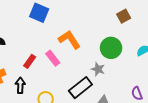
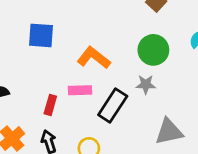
pink rectangle: (53, 58) -> (80, 90), turned -35
black rectangle: (80, 88) -> (113, 106), moved

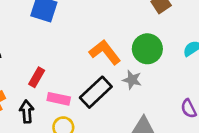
orange L-shape: (94, 58) -> (105, 52), moved
pink rectangle: (80, 90) -> (59, 99), moved

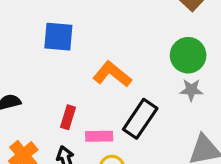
orange L-shape: (105, 52) -> (112, 74), moved
gray star: (132, 80) -> (191, 90), moved

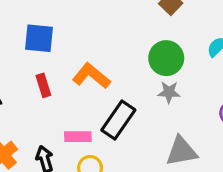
red rectangle: (68, 117) -> (43, 85), moved, turned -35

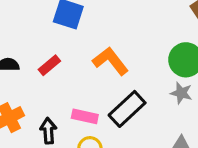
red rectangle: (43, 85) -> (49, 65), moved, turned 55

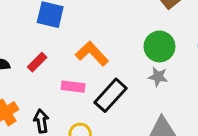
pink rectangle: (85, 116) -> (73, 87), moved

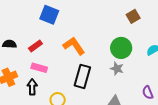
pink rectangle: (73, 87) -> (39, 68), moved
black rectangle: (110, 95) -> (82, 76), turned -35

